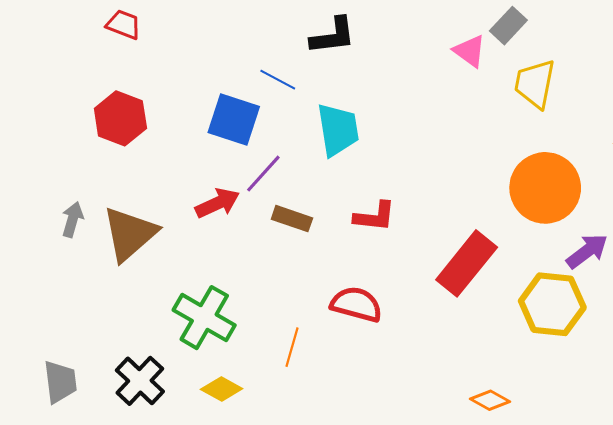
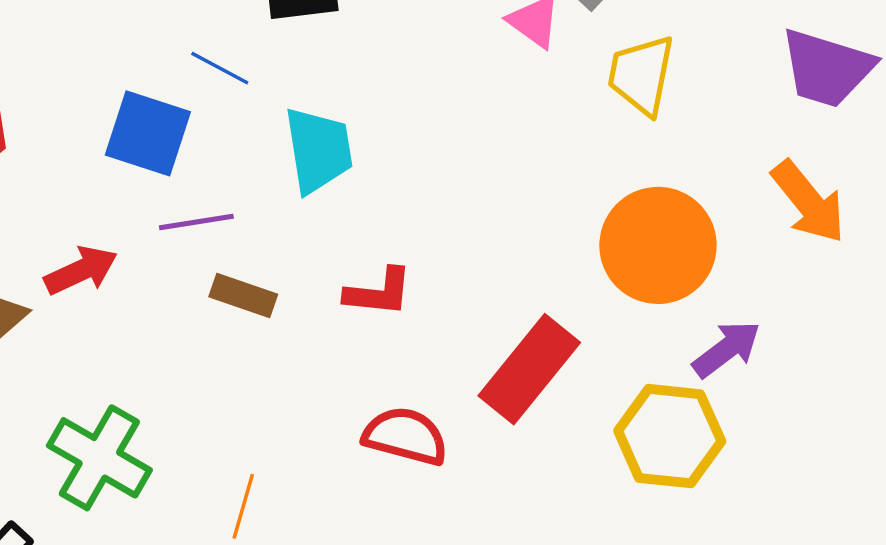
purple line: (263, 174) -> (196, 222), turned 39
red arrow: (217, 203) -> (81, 270), moved
red semicircle: (356, 304) -> (405, 436), moved

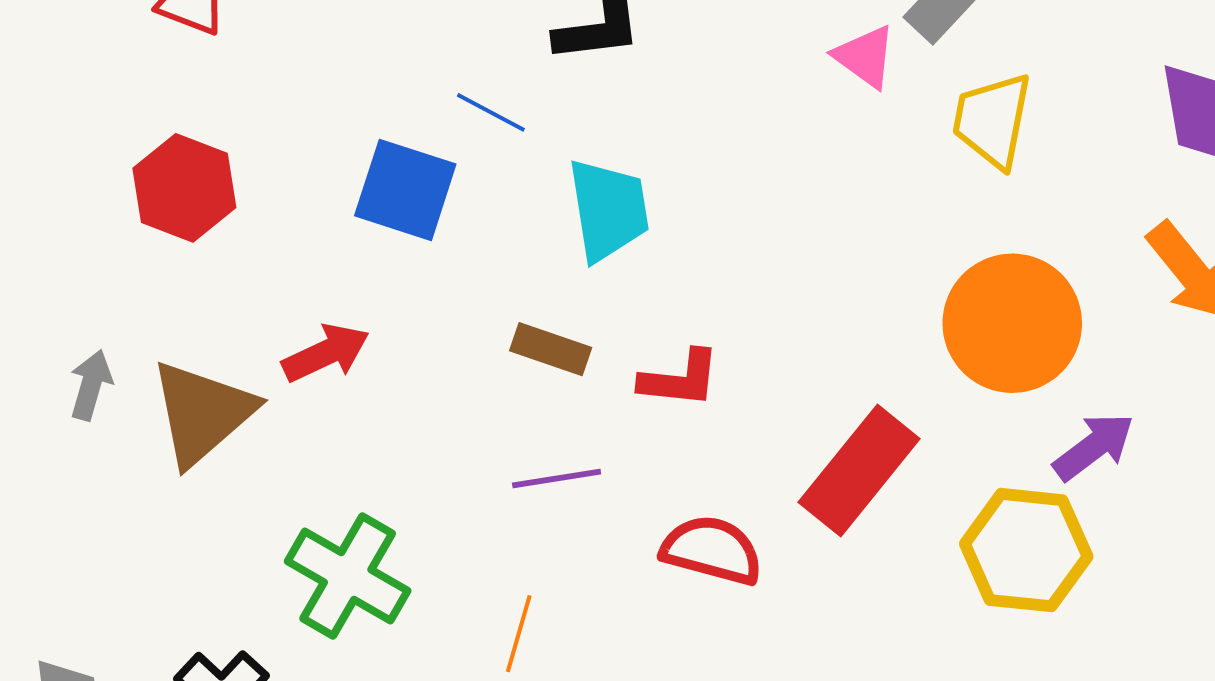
purple line: (196, 222) -> (557, 478), moved
brown rectangle: (243, 296) -> (551, 349), moved

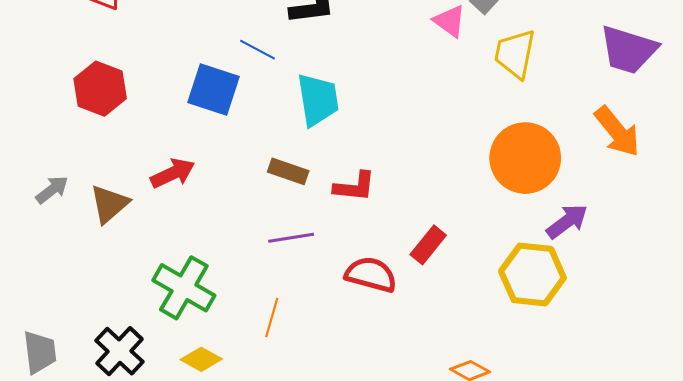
gray arrow: (91, 385) -> (52, 190), turned 36
brown triangle: (202, 413) -> (109, 204), size x0.7
red rectangle: (859, 471) -> (428, 245), moved, size x0.6

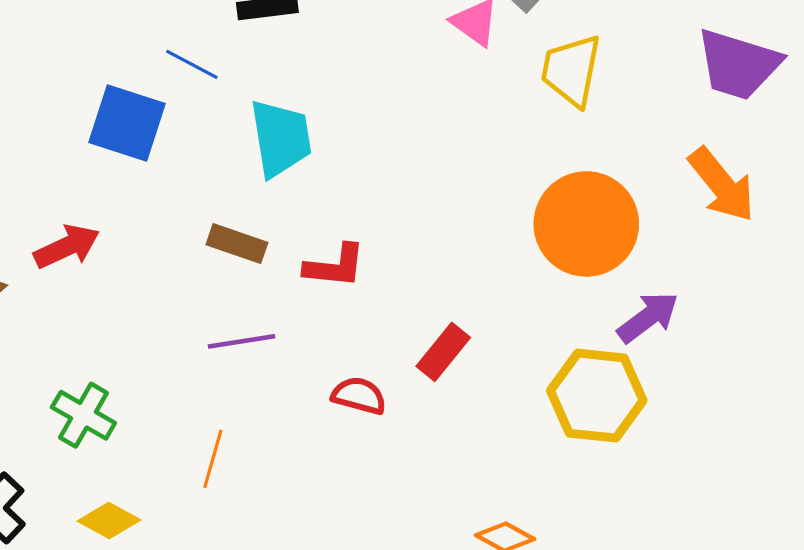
red semicircle: (371, 275) -> (359, 396), size x0.7
green cross: (184, 288) -> (83, 415), size x0.7

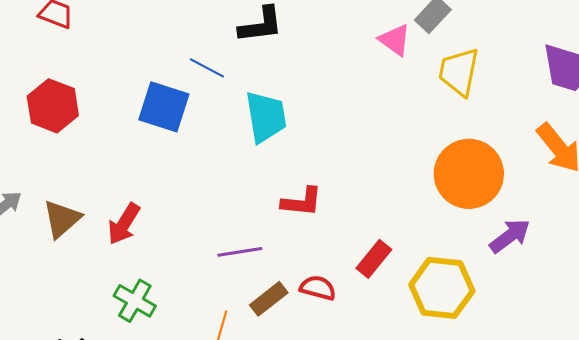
brown rectangle: (237, 244) -> (269, 299), moved, turned -57
red arrow: (67, 247) -> (124, 224), moved, turned 147
yellow hexagon: (597, 396) -> (442, 288), moved

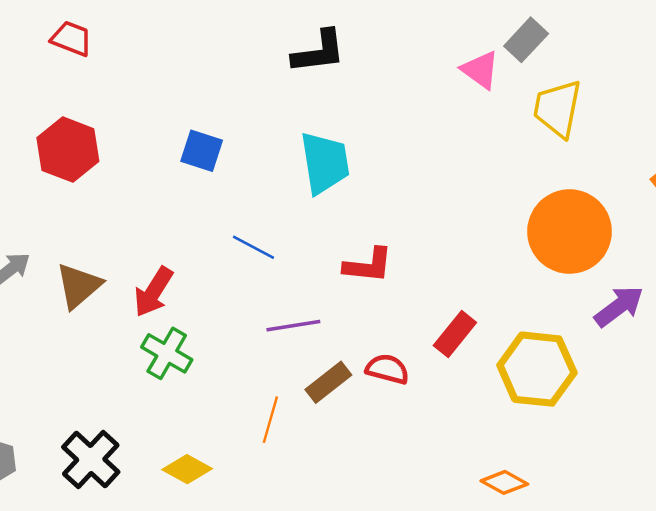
blue line: (207, 68) -> (254, 247), moved
blue square: (164, 107) -> (202, 151), size x0.7
green cross: (135, 301) -> (167, 353), moved

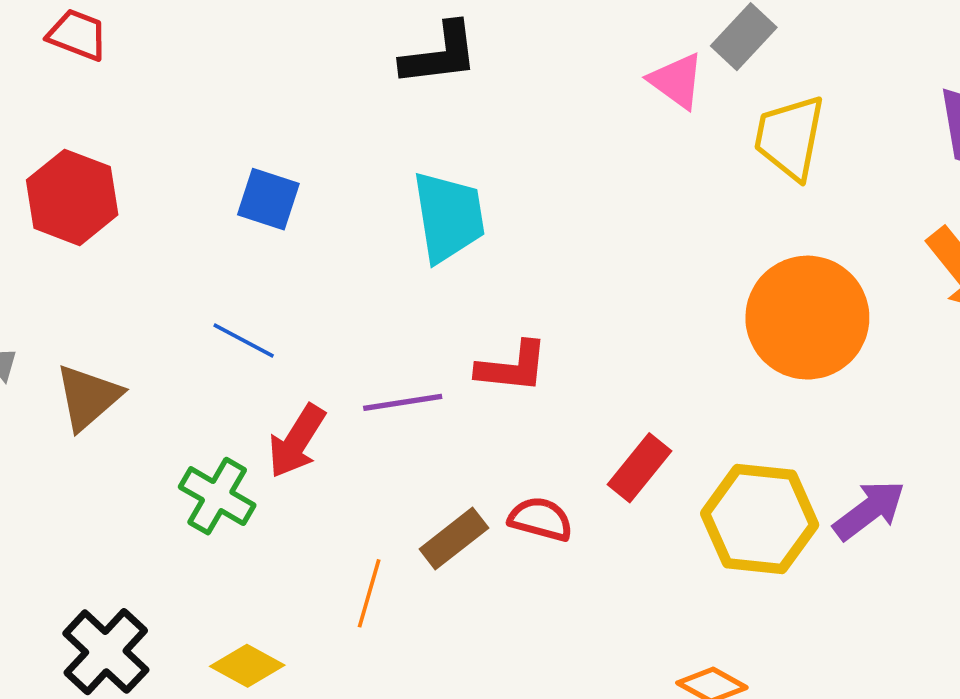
blue line: (254, 247) -> (244, 341), moved
red arrow: (153, 292) -> (297, 441), moved
purple arrow: (619, 306) -> (869, 510), moved
purple line: (293, 326) -> (403, 402), moved

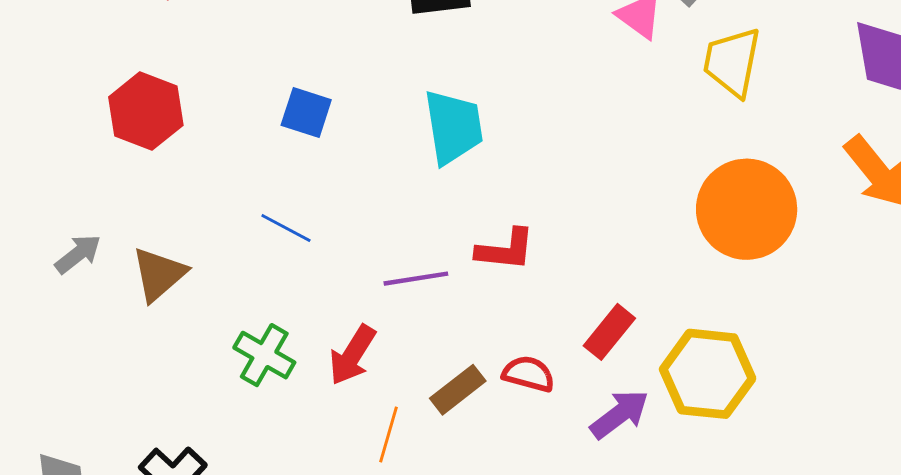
red arrow: (297, 441) -> (352, 355), moved
purple arrow: (869, 510) -> (619, 414), moved

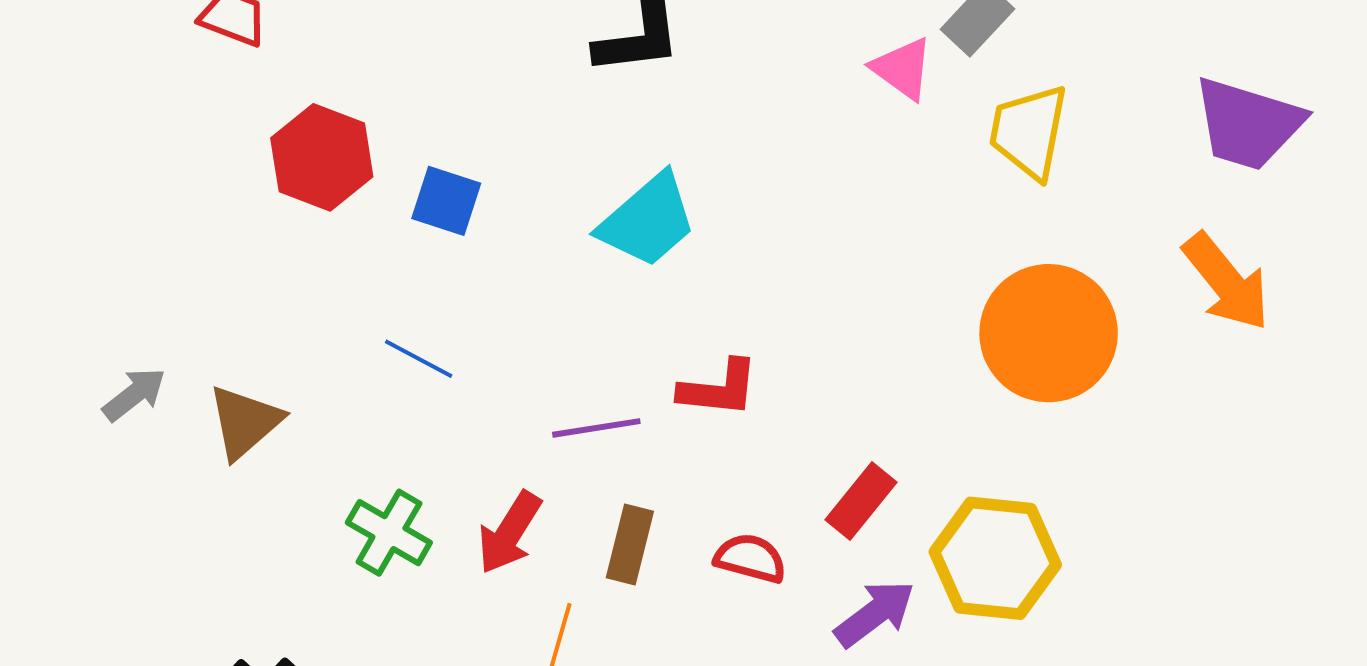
red hexagon: (146, 111) -> (322, 157), moved
cyan trapezoid: (453, 127) -> (648, 221), turned 58
brown rectangle: (458, 390) -> (630, 544), moved, turned -38

